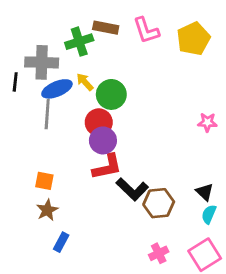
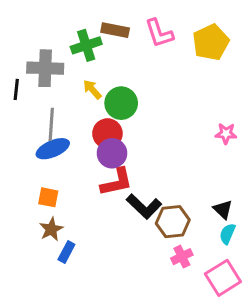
blue ellipse: (57, 89) -> (53, 149), moved
blue rectangle: (61, 242) -> (66, 252), moved
pink cross: (159, 253) -> (182, 257), moved

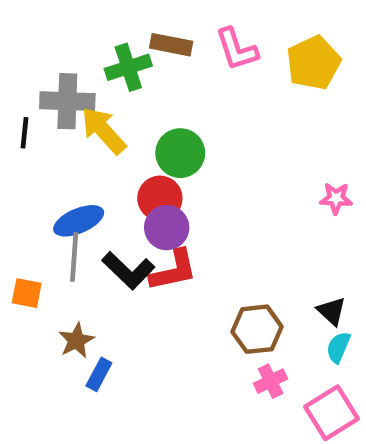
yellow arrow: (92, 89) -> (103, 130), moved, size x1.6
gray line: (51, 124) -> (74, 257), moved
orange square: (48, 197) -> (27, 293), moved
black L-shape: (144, 206) -> (128, 270), moved

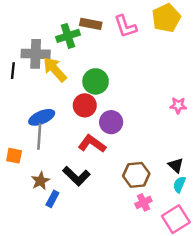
yellow pentagon: (313, 63) -> (166, 18), moved
purple circle: (167, 228) -> (111, 122), moved
black L-shape: (128, 270) -> (76, 176), moved
red L-shape: (173, 270) -> (92, 144), turned -132

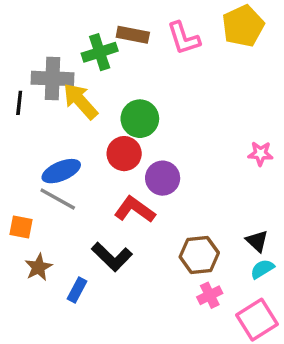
gray line: (39, 137) -> (58, 199), turned -65
brown star: (40, 181) -> (38, 267), moved
cyan semicircle: (179, 184) -> (262, 269), turned 35

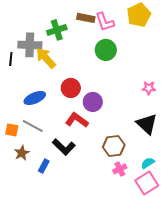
brown rectangle: (133, 35) -> (86, 18), moved
green circle: (140, 119) -> (106, 50), moved
gray line: (58, 199) -> (33, 126), moved
black triangle: (257, 241) -> (147, 124), moved, size x1.6
cyan semicircle: (262, 269) -> (148, 163), moved

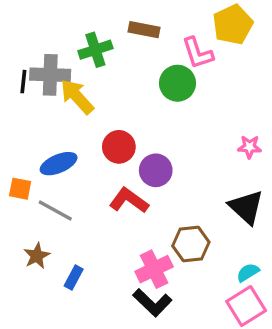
pink L-shape: (105, 22) -> (198, 53), moved
black line: (11, 59) -> (23, 82), moved
orange square: (12, 130) -> (20, 189), moved
black L-shape: (64, 147) -> (152, 303), moved
pink cross: (120, 169) -> (154, 269), moved, size x1.5

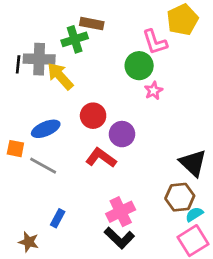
brown rectangle: (144, 30) -> (92, 24), moved
pink star: (250, 147) -> (154, 91), moved, turned -30
brown hexagon: (191, 244) -> (180, 197), moved
brown star: (37, 256) -> (29, 242), moved, turned -30

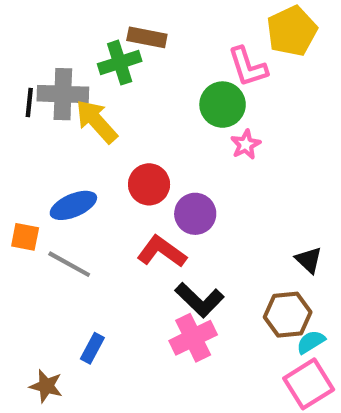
black triangle: (193, 163) -> (309, 260), size x0.6
black L-shape: (119, 238) -> (199, 300), moved

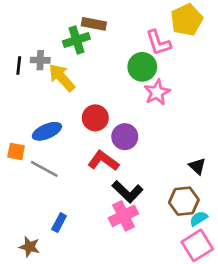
gray cross: (63, 94) -> (40, 60), size x0.6
pink star: (246, 144) -> (157, 92), size x1.4

